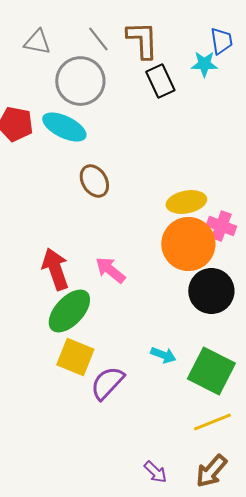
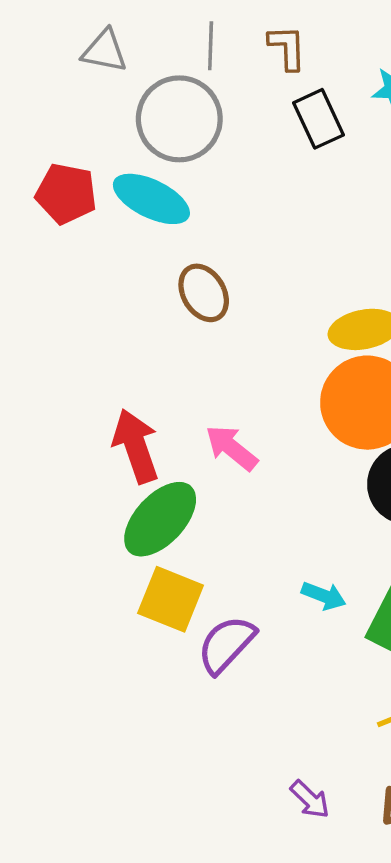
gray line: (98, 39) -> (211, 46), turned 40
brown L-shape: (142, 40) -> (287, 47), size x0.7

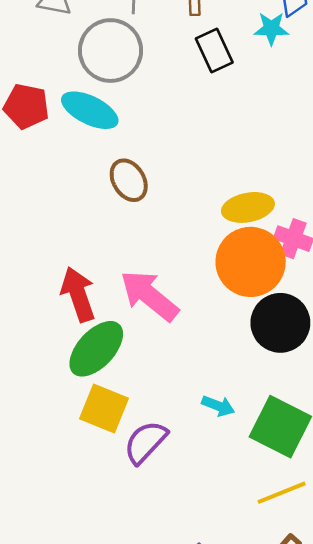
pink arrow: (231, 448) -> (149, 296), size x1.5

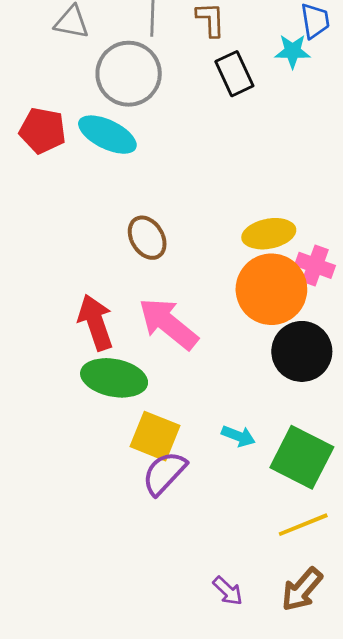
brown ellipse: (129, 180) -> (147, 238), moved
green ellipse: (96, 349) -> (114, 378), turned 58
yellow square: (104, 408) -> (155, 436), moved

